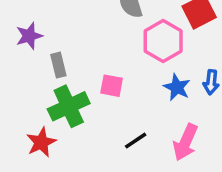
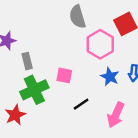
black line: (136, 141) -> (81, 104), moved

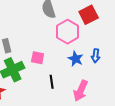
black line: (81, 104) -> (52, 82), turned -64

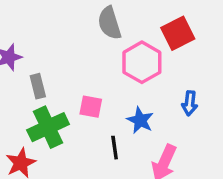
blue star: (76, 59) -> (140, 120), moved

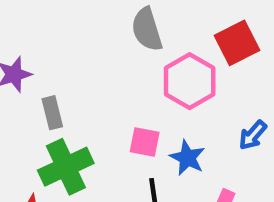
blue arrow: (190, 103) -> (253, 135), turned 35
pink square: (91, 107) -> (145, 142), moved

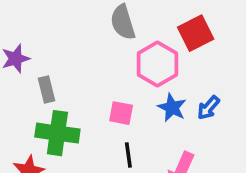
blue star: (187, 158) -> (172, 108), moved
green cross: (66, 167) -> (57, 133), turned 33

